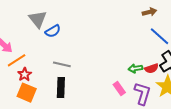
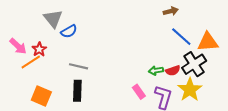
red star: (25, 74) -> (39, 49), moved

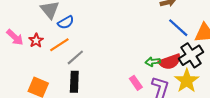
orange line: (31, 62) -> (59, 45), moved
gray line: (78, 66) -> (75, 57), turned -54
red semicircle: (173, 71) -> (170, 62), size x1.5

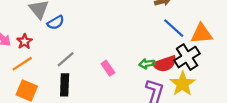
orange line: (59, 45) -> (22, 64), moved
pink rectangle: (136, 83) -> (108, 68), moved

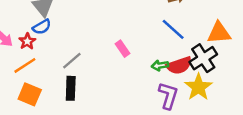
blue semicircle: (56, 23) -> (42, 27), moved
blue line: (174, 28) -> (173, 29), moved
pink rectangle: (108, 68) -> (123, 49), moved

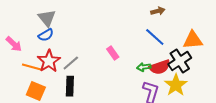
red star: (27, 41) -> (49, 61), moved, size x1.6
orange line: (25, 65) -> (32, 67), turned 48

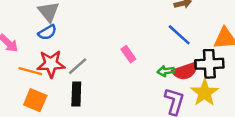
red star: (49, 61) -> (51, 64), turned 30
black cross: (180, 61) -> (209, 64), turned 30

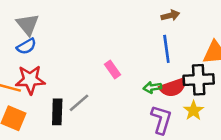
blue line: (179, 35) -> (166, 49), turned 40
gray line: (78, 66) -> (79, 103), moved
yellow star: (205, 93) -> (193, 111), size x0.7

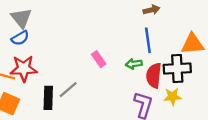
green arrow: (152, 87) -> (134, 64), moved
red semicircle: (173, 87) -> (154, 76), turned 115
yellow star: (193, 111) -> (173, 97), turned 30

